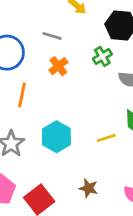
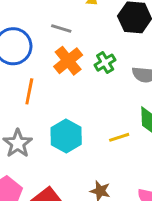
green cross: (102, 56) -> (105, 63), moved
orange cross: (58, 66) -> (68, 61), size x1.4

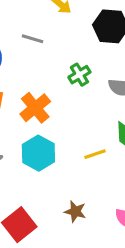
orange cross: (68, 61) -> (35, 108), moved

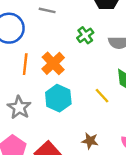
yellow line: (95, 154) -> (102, 96), turned 70

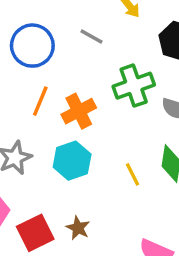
green cross: (85, 35) -> (134, 86), size x1.6
brown star: (90, 141) -> (78, 228), moved

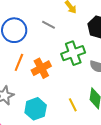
cyan hexagon: (72, 161) -> (36, 109), moved

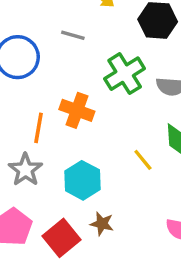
orange line: (19, 62) -> (39, 128), moved
orange cross: (41, 68) -> (77, 110), turned -30

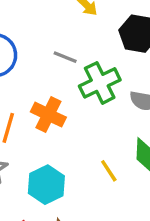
gray line: (73, 35) -> (65, 57), moved

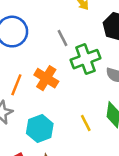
gray line: (65, 57) -> (62, 38), turned 35

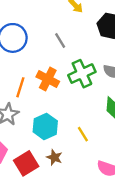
green cross: (86, 59) -> (82, 74), moved
yellow line: (86, 123) -> (83, 134), moved

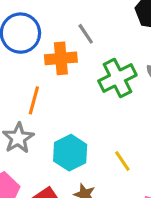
orange cross: (48, 79) -> (61, 58), moved, turned -30

